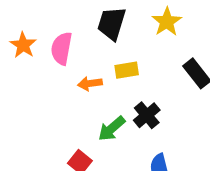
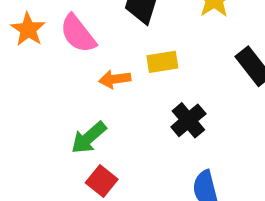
pink semicircle: (62, 48) -> (78, 34), turned -48
green arrow: (112, 129) -> (89, 138), moved

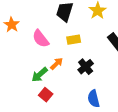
pink semicircle: (78, 34) -> (41, 39), moved
orange arrow: (115, 79) -> (57, 64), moved, turned 144

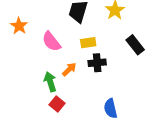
black cross: (86, 67) -> (97, 63), moved, turned 35
green arrow: (40, 75) -> (50, 82), turned 114

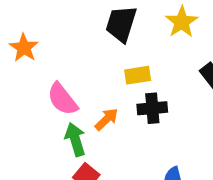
pink semicircle: (51, 42) -> (62, 99), moved

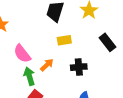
black cross: (152, 108) -> (79, 67), moved

